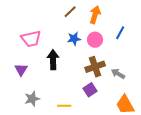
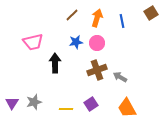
blue line: (120, 33) -> (122, 21), moved, turned -40
purple triangle: (21, 70) -> (12, 103), moved
purple square: (90, 90) -> (91, 104), moved

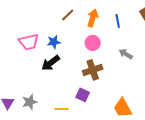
blue star: (76, 42) -> (54, 42), moved
black arrow: (55, 63) -> (51, 63), turned -126
gray arrow: (120, 77) -> (126, 54), moved
purple square: (91, 104) -> (83, 95), moved, turned -32

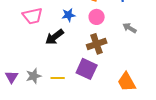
blue star: (54, 42) -> (69, 15), moved
purple square: (83, 95) -> (87, 69), size x1.5
yellow line: (62, 109) -> (58, 78), moved

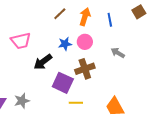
blue star: (69, 15) -> (65, 44), moved
purple square: (87, 69) -> (63, 83), moved
yellow line: (58, 78) -> (76, 103), moved

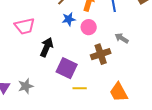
blue star: (65, 44) -> (69, 19), moved
black arrow: (43, 62) -> (47, 47), turned 150
brown cross: (85, 69) -> (101, 54), moved

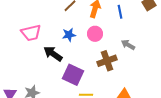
blue star: (69, 19) -> (69, 35), moved
black arrow: (47, 47) -> (53, 54), turned -78

